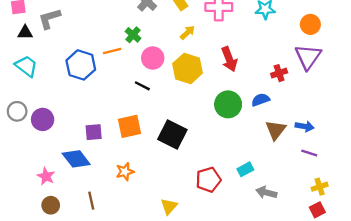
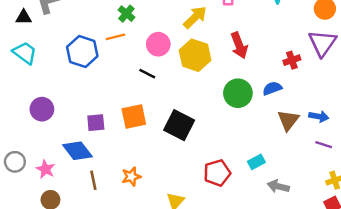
yellow arrow: (187, 32) -> (195, 17), size x1.5
green cross: (133, 35) -> (126, 14), moved
gray circle: (17, 111) -> (15, 162), moved
orange star: (125, 172) -> (131, 177), moved
brown line: (91, 201) -> (93, 180), moved

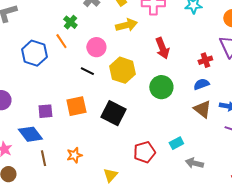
yellow arrow: (195, 17) -> (126, 25), turned 30
orange line: (115, 37) -> (61, 41), turned 70
yellow hexagon: (195, 55) -> (122, 70), moved
blue semicircle: (272, 88) -> (201, 84), moved
brown triangle: (288, 120) -> (202, 109), turned -30

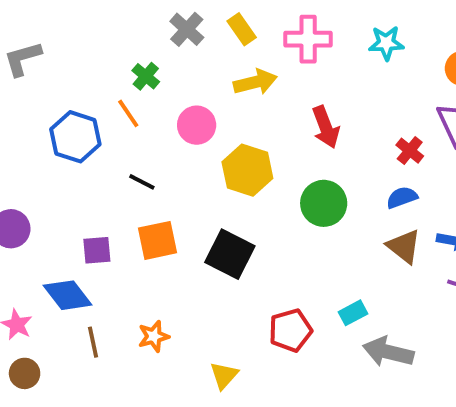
red cross: (205, 60) -> (410, 151), turned -32
black line: (87, 71) -> (142, 182), moved
gray arrow: (194, 163) -> (388, 352), size x1.4

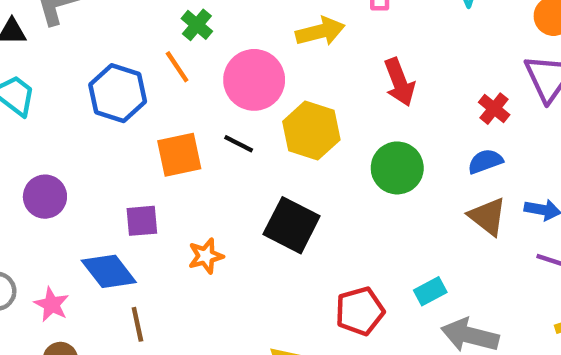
pink circle: (197, 125) -> (254, 80), size x1.4
black line: (142, 182) -> (239, 144), moved
orange square: (157, 240) -> (179, 155), moved
orange star: (154, 336) -> (206, 256), moved

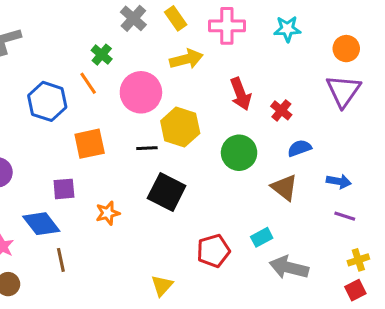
red cross: (494, 109) -> (281, 110), moved
black line: (239, 144) -> (147, 148), moved, turned -30
brown triangle: (487, 216) -> (284, 187), moved

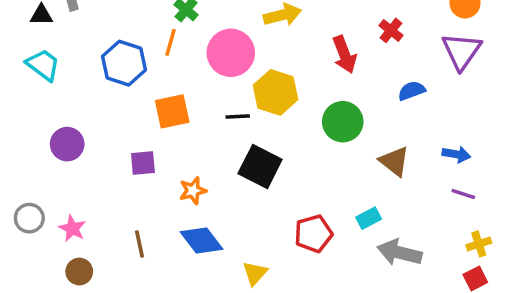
orange line: (88, 83) -> (171, 42), turned 50
red cross: (281, 110) -> (391, 30), moved
blue semicircle: (299, 148) -> (412, 91), moved
blue diamond: (41, 224) -> (202, 241), moved

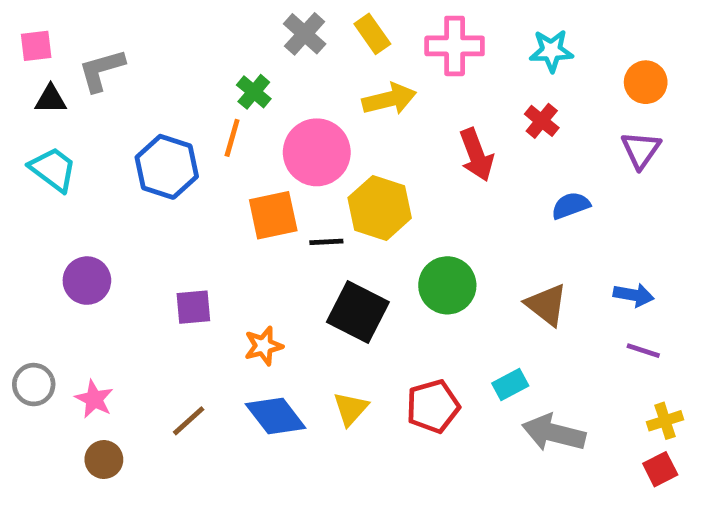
purple triangle: (462, 51) -> (641, 150), size x0.7
orange square: (172, 111) -> (273, 215), moved
green circle: (343, 122) -> (447, 285), moved
brown line: (140, 244) -> (189, 421), turned 60
yellow triangle: (255, 273) -> (351, 409), moved

